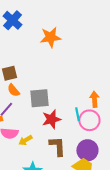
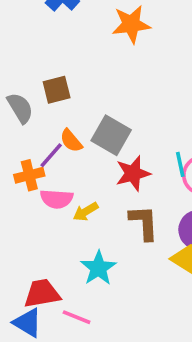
orange semicircle: (13, 90) -> (71, 141), moved
gray square: (39, 98) -> (111, 135), turned 35

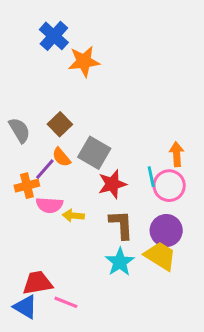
orange star: (131, 24) -> (84, 61), moved
brown square: (57, 90) -> (60, 124), moved, turned -30
yellow arrow: (86, 212) -> (73, 216), turned 36
cyan star: (98, 268) -> (120, 262), moved

